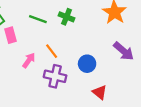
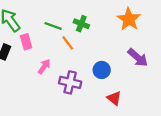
orange line: (52, 51) -> (68, 43), moved

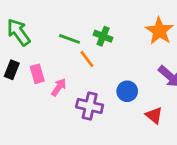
pink rectangle: (26, 42) -> (37, 74), moved
red triangle: (114, 98) -> (154, 115), moved

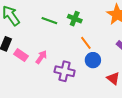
orange line: (87, 59) -> (86, 43), moved
pink rectangle: (37, 74) -> (21, 55), moved, turned -40

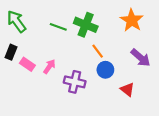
green cross: (75, 19) -> (86, 25), size x1.5

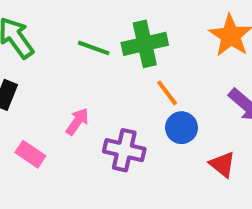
green cross: (86, 25) -> (145, 44), turned -35
pink rectangle: (27, 64) -> (30, 154), moved

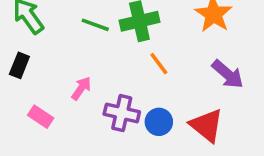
blue circle: (182, 128) -> (159, 122), moved
red triangle: (222, 164) -> (207, 125), size x1.5

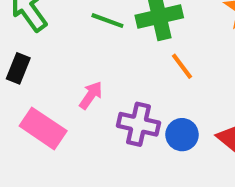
pink rectangle: (41, 117) -> (43, 128), size x1.5

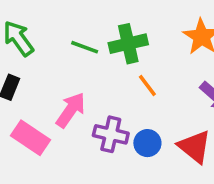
pink arrow: (91, 95) -> (71, 110), size x1.5

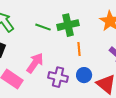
orange line: (147, 86) -> (79, 49), turned 32
blue circle: (147, 143) -> (84, 75), moved

